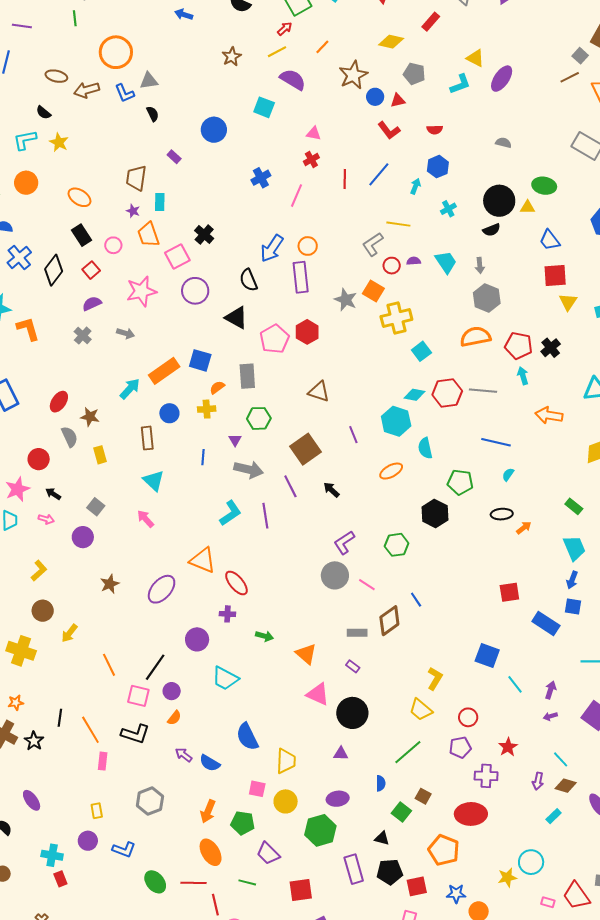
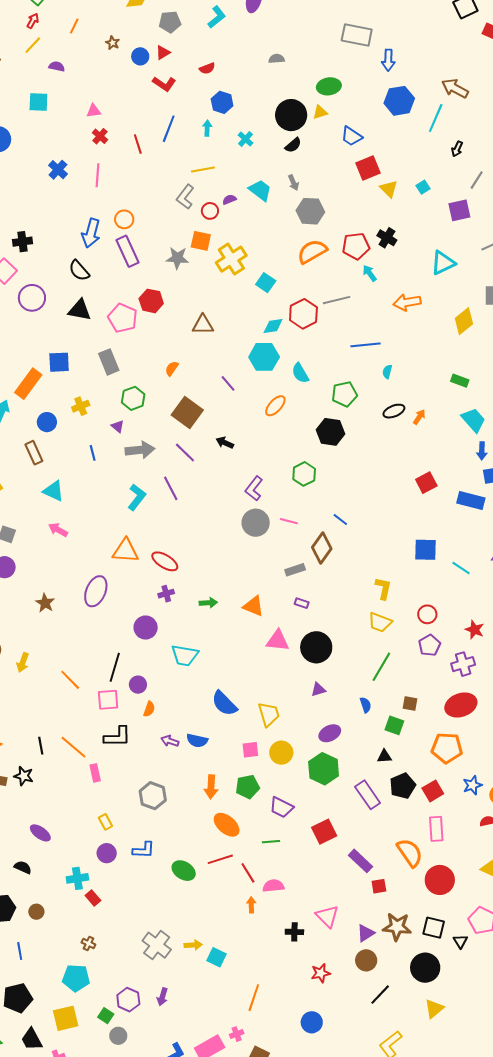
brown star: (353, 75) -> (113, 43), size x0.5
purple semicircle: (293, 80) -> (57, 66), size x0.6
black cross: (204, 234) -> (22, 242), turned -30
orange semicircle: (217, 387) -> (172, 369), moved
brown triangle: (319, 392) -> (203, 325), moved

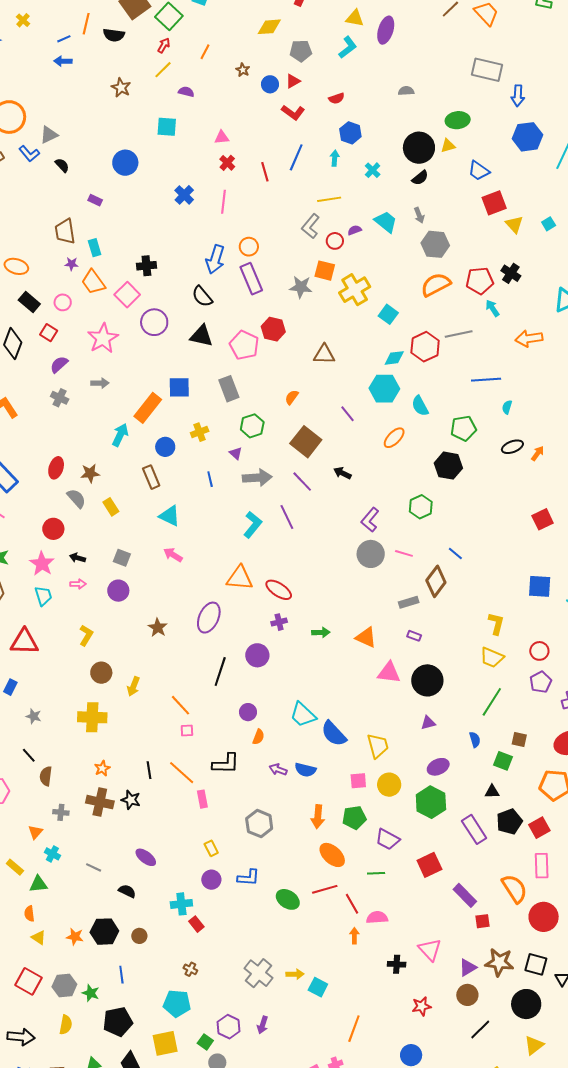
cyan trapezoid: (185, 655) -> (303, 715), moved, turned 32
black line: (115, 667) -> (220, 671), moved
pink square: (108, 700) -> (187, 731), moved, size x0.6

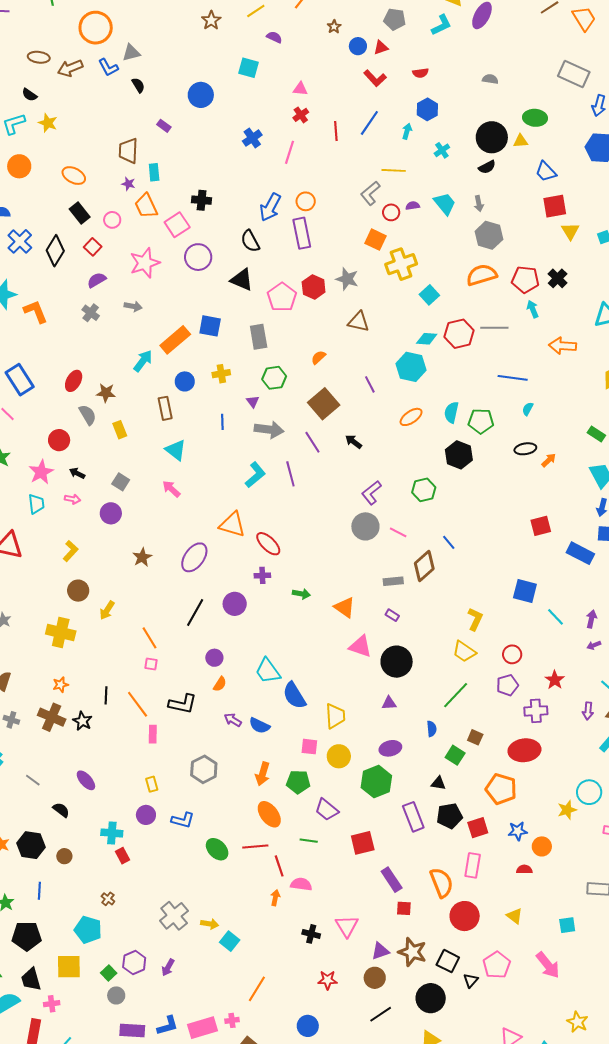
gray star: (301, 287) -> (347, 279), moved
cyan semicircle: (420, 406) -> (451, 412), moved, turned 30

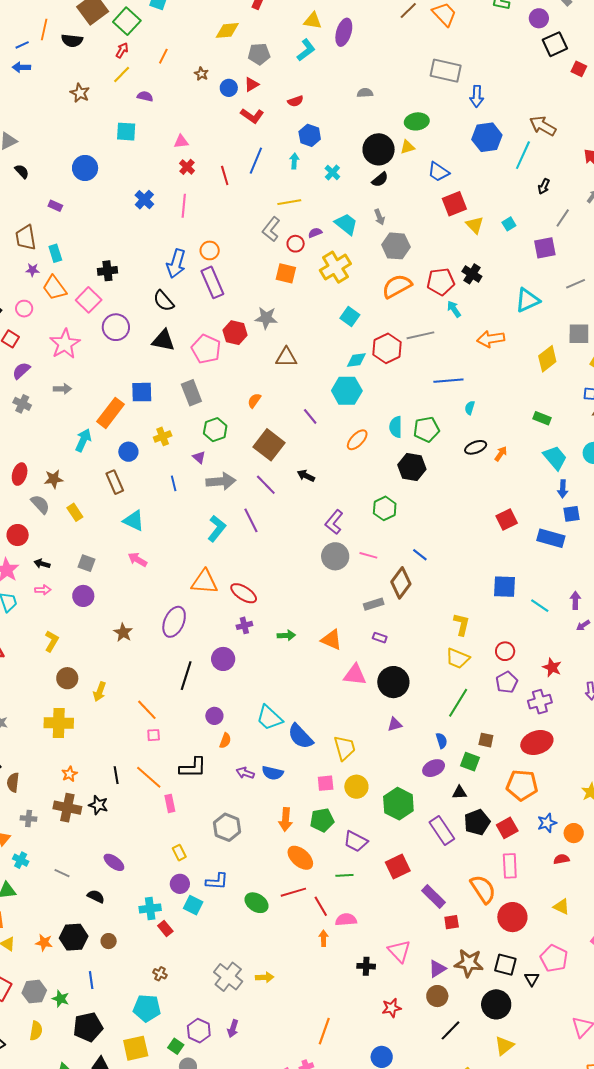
yellow cross: (401, 264) -> (335, 267), moved
purple ellipse: (390, 748) -> (434, 768), moved
cyan square: (230, 941) -> (193, 905), moved

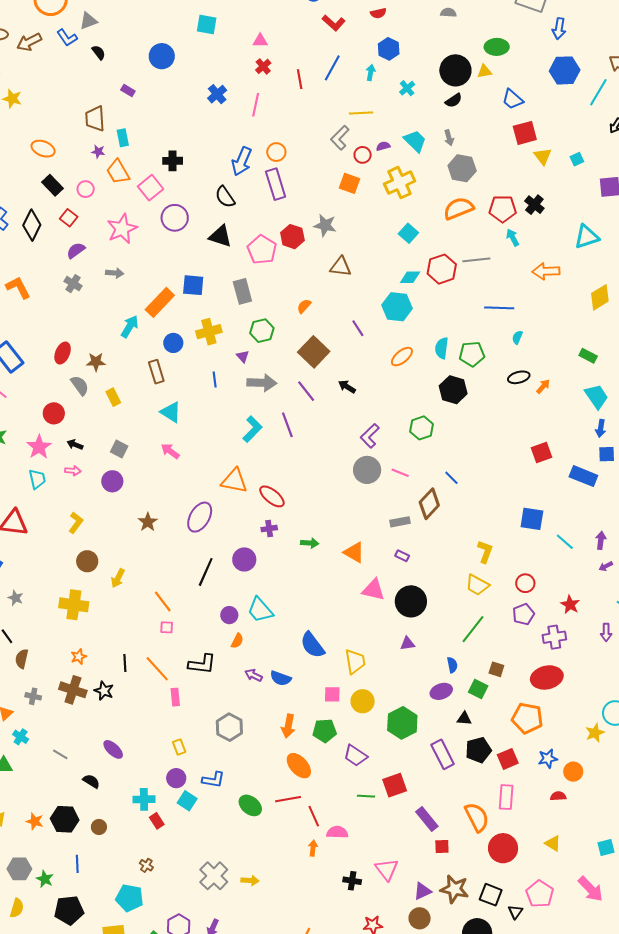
yellow cross: (163, 436) -> (209, 332), size x1.4
cyan trapezoid: (269, 718) -> (260, 610), moved
green line: (344, 875) -> (366, 796), moved

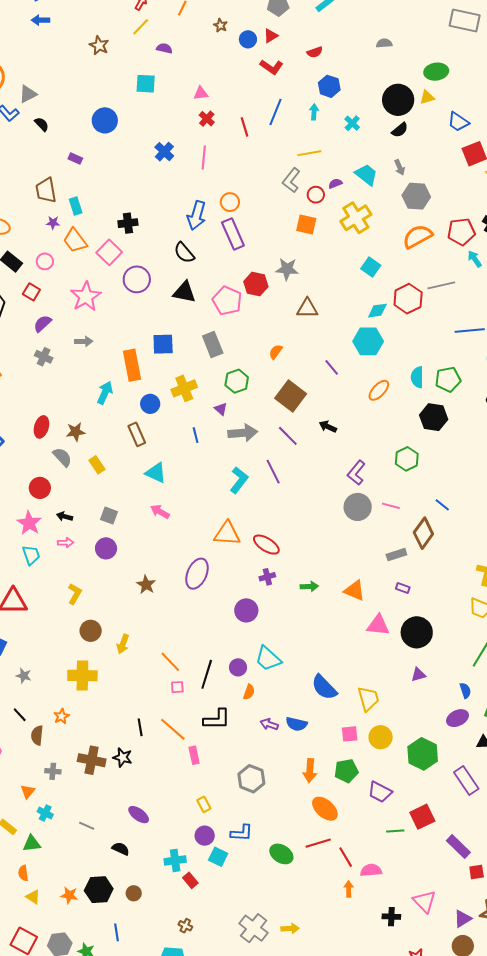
orange rectangle: (160, 302) -> (132, 365), turned -48
black line: (206, 572) -> (207, 674), moved
orange star: (79, 657) -> (61, 716), moved

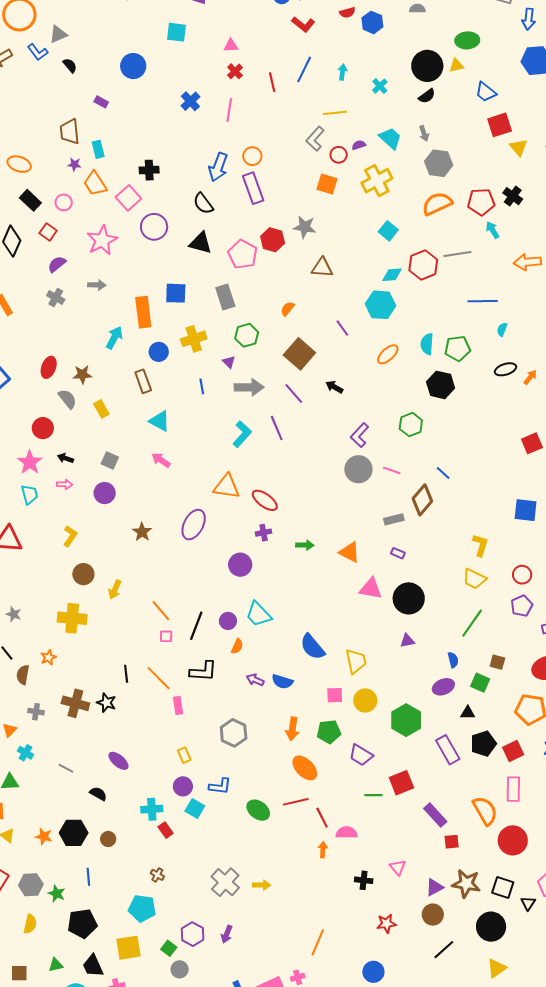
blue hexagon: (329, 86) -> (372, 22), moved
pink triangle: (424, 901) -> (398, 867), size x0.7

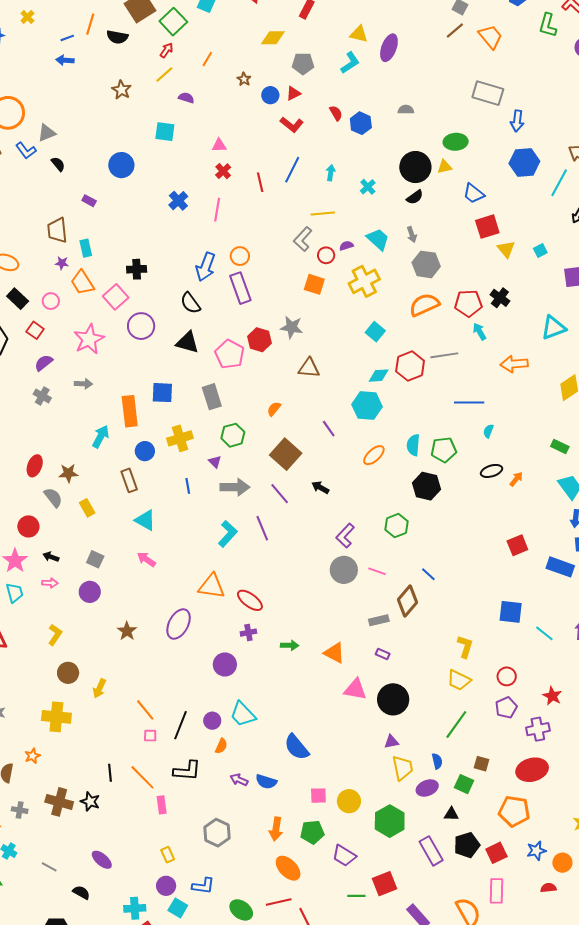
red semicircle: (347, 13) -> (336, 113), turned -105
yellow trapezoid: (356, 661) -> (403, 768), moved

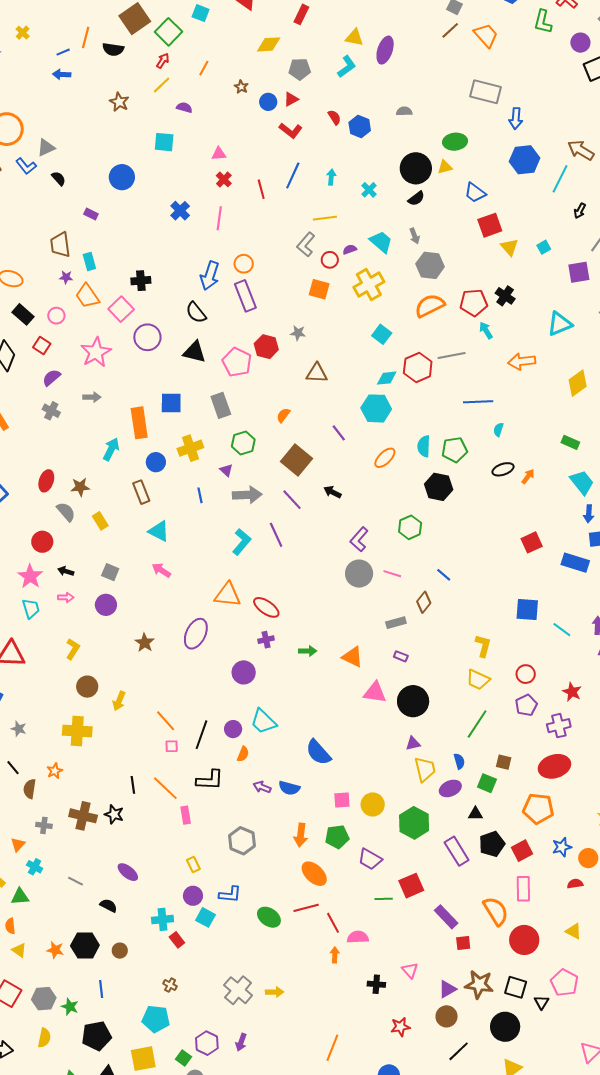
gray star: (292, 327) -> (298, 333), size x0.7
brown diamond: (407, 601) -> (424, 602), size x0.7

